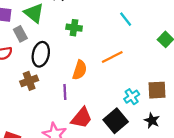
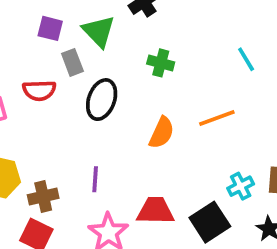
brown cross: (29, 81) -> (43, 196), moved
purple line: (65, 92) -> (95, 179), moved
red trapezoid: (82, 118) -> (155, 211), turned -135

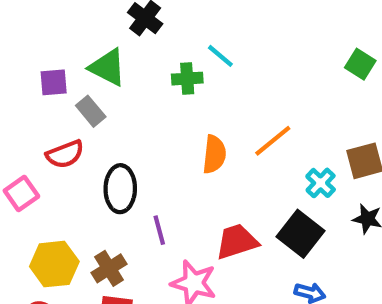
cyan line: (246, 59) -> (220, 56), moved
black ellipse: (102, 100) -> (120, 189), moved
orange line: (217, 118) -> (273, 141), moved

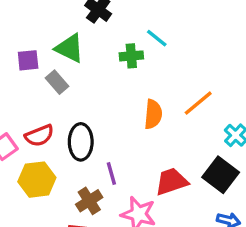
red semicircle: (65, 154) -> (39, 136), moved
yellow hexagon: (54, 264) -> (37, 180), moved
brown cross: (109, 268) -> (89, 201), moved

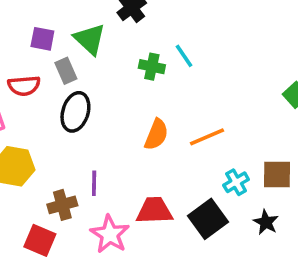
red semicircle: (39, 136) -> (24, 86), moved
black ellipse: (81, 142) -> (75, 112), moved

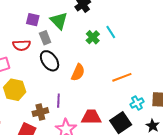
green cross: (152, 67) -> (93, 37), turned 32
black ellipse: (75, 112) -> (50, 61), turned -55
orange semicircle: (156, 134) -> (78, 72), moved

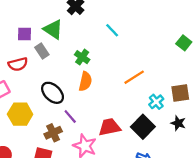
green cross: (93, 37) -> (82, 57), moved
black ellipse: (50, 61) -> (53, 93), moved
purple line: (58, 101) -> (70, 117), turned -32

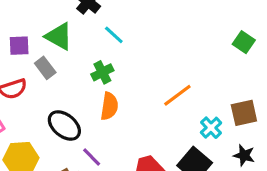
cyan line: (112, 30) -> (114, 35), moved
green cross: (82, 57) -> (102, 72), turned 32

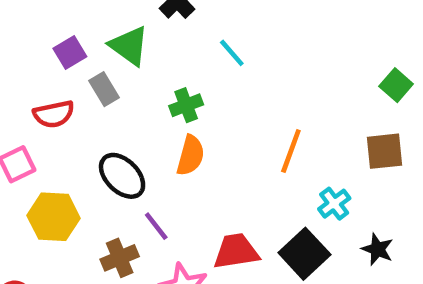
cyan line: (114, 35) -> (232, 53), moved
purple square: (19, 46) -> (70, 53), turned -35
orange line: (177, 95) -> (291, 151), turned -40
brown square: (244, 113) -> (384, 151), moved

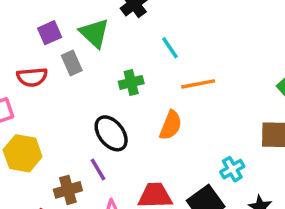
orange line: (291, 151) -> (198, 84), moved, turned 52
orange semicircle: (191, 155) -> (171, 125), moved
black ellipse: (122, 176) -> (111, 133), moved

